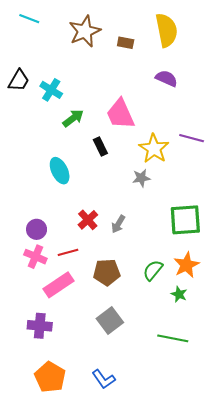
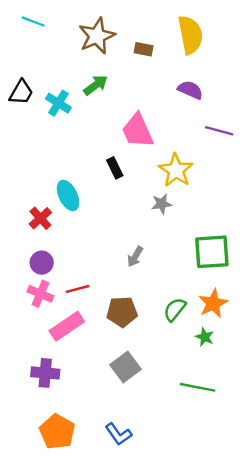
green arrow: (73, 118) -> (96, 85), moved
purple line: (192, 138) -> (219, 131), moved
red cross: (88, 220) -> (40, 218), moved

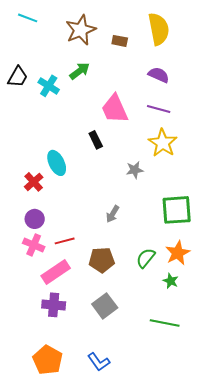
purple line: (219, 131) -> (159, 109), moved
yellow star: (176, 170) -> (163, 143), moved
purple cross: (45, 373) -> (54, 305), moved

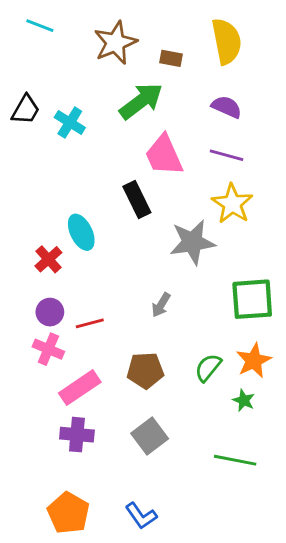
green arrow: (80, 71) -> (141, 101), moved, size x1.5
black rectangle: (96, 140) -> (137, 199), size x1.4
gray star: (135, 170) -> (192, 242), size x1.8
red line: (65, 241) -> (90, 323), moved

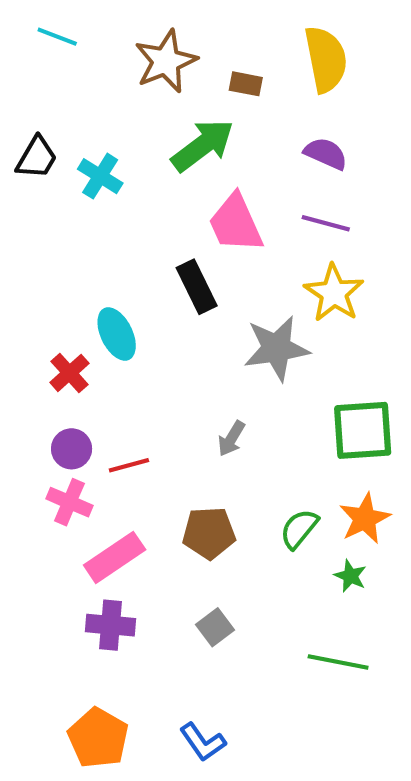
gray square: (150, 436) -> (215, 627), size x0.7

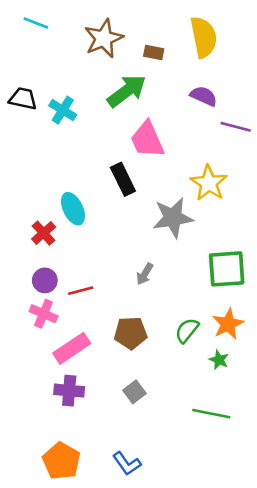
black trapezoid: (37, 158) -> (23, 99), turned -108
purple line: (326, 223) -> (236, 127), moved

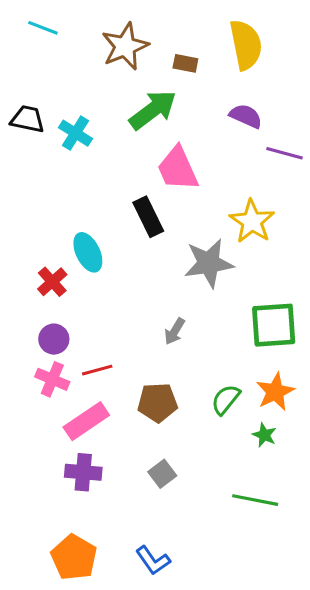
red line: (81, 291) -> (97, 370), moved

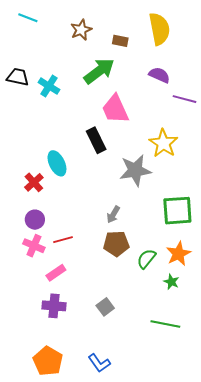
brown star: (125, 46) -> (81, 30), size x0.7
brown pentagon: (158, 403) -> (116, 244), moved
pink rectangle: (86, 421) -> (56, 273), size x0.7

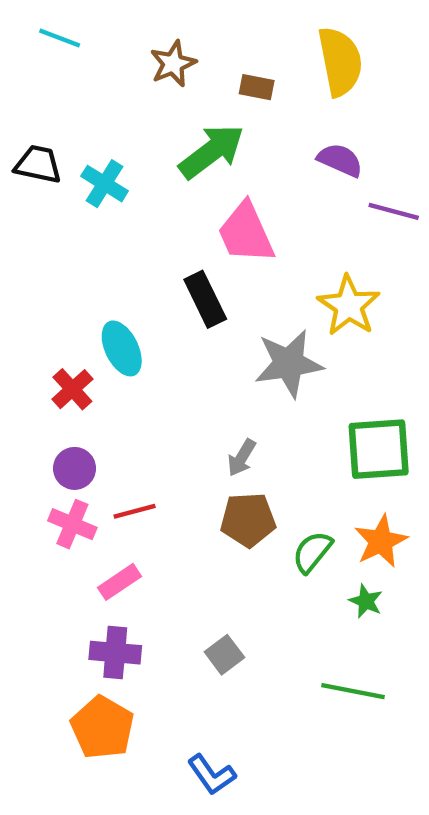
orange pentagon: (48, 361) -> (102, 728), moved

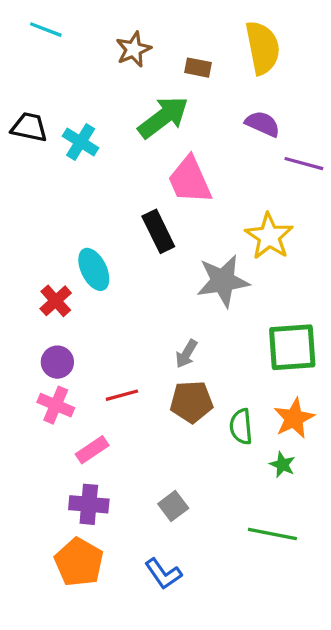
red line: (135, 511) -> (122, 395), moved
green semicircle: (312, 552) -> (241, 427), turned -44
blue L-shape: (212, 775) -> (163, 574), moved

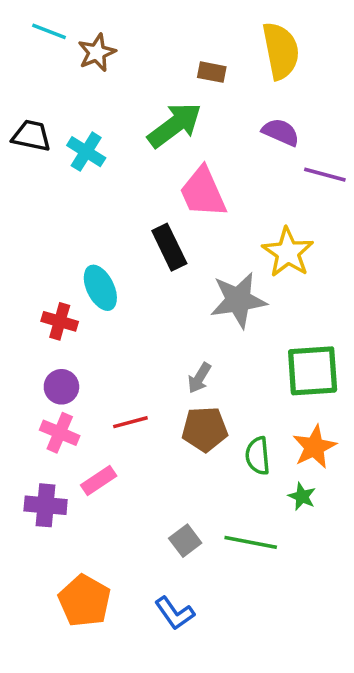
brown star: (133, 49) -> (97, 53), moved
red cross: (56, 301) -> (60, 321), turned -32
purple cross: (89, 504) -> (46, 505), moved
green line: (272, 534) -> (251, 542), moved

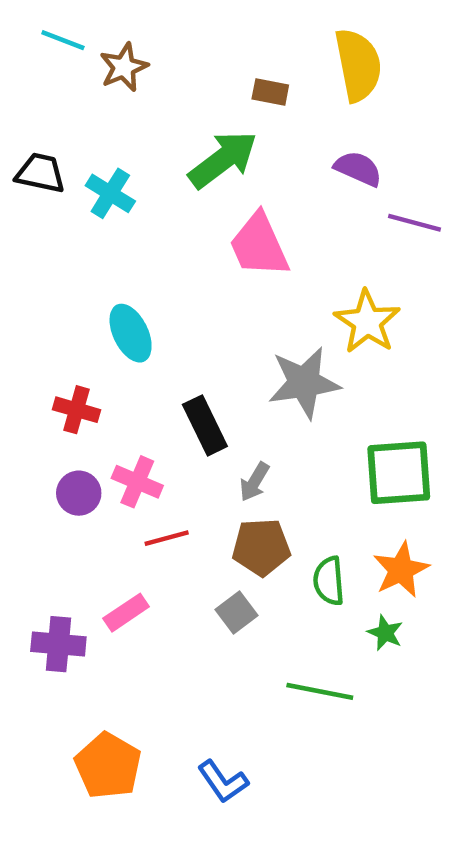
black rectangle: (169, 247) -> (205, 425), moved
cyan ellipse: (100, 288) -> (131, 333), moved
pink cross: (60, 433) -> (137, 482), moved
gray square: (185, 541) -> (236, 613), moved

